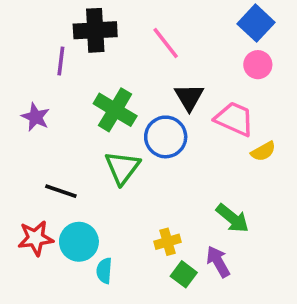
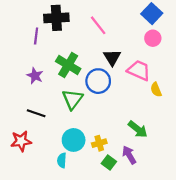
purple star: (36, 117) -> (35, 76), moved
yellow semicircle: (263, 151) -> (156, 90), turned 96
cyan circle: (79, 242) -> (74, 140), moved

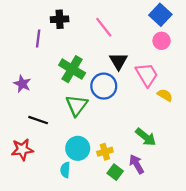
black cross: (56, 18) -> (60, 19), size x0.7
pink trapezoid: (139, 70) -> (147, 75), turned 35
purple star: (35, 76) -> (22, 84), moved
yellow semicircle: (156, 90) -> (165, 95), turned 144

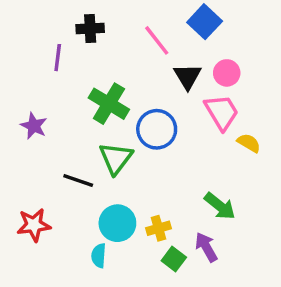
blue square: (160, 15) -> (205, 22), moved
pink circle: (162, 41) -> (227, 73), moved
black triangle: (118, 61) -> (187, 76), moved
black line: (38, 120) -> (78, 180), moved

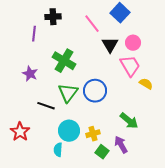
purple star: (34, 126) -> (30, 74), moved
blue circle: (157, 129) -> (95, 91), moved
red star: (34, 225) -> (20, 132), turned -30

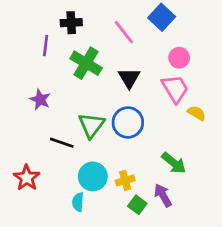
black triangle: (110, 45) -> (129, 78), moved
green cross: (64, 61) -> (86, 63), moved

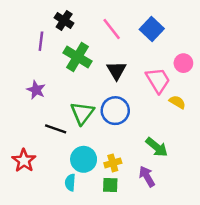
blue square: (162, 17) -> (152, 29), moved
black cross: (71, 23) -> (64, 20), turned 36
pink circle: (179, 58) -> (183, 63), moved
green square: (137, 205) -> (110, 185), moved, turned -35

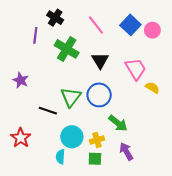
pink circle: (183, 63) -> (152, 30), moved
purple star: (36, 90) -> (21, 80), moved
green arrow: (157, 147) -> (118, 123), moved

